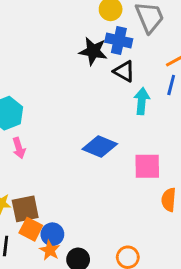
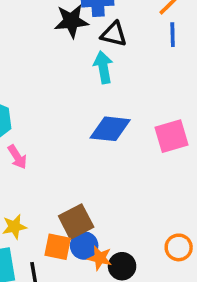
cyan arrow: (142, 101) -> (103, 67), moved
brown square: (25, 209) -> (76, 222), moved
orange star: (50, 250) -> (100, 258), moved

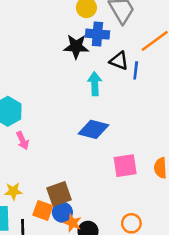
black triangle: (114, 34) -> (119, 61), moved
blue line: (173, 35) -> (136, 70), moved
pink square: (171, 136) -> (125, 166), moved

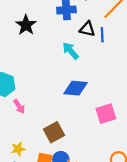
black star: (76, 47) -> (26, 25), moved, turned -30
cyan arrow: (95, 84) -> (71, 51), turned -30
brown square: (59, 194) -> (54, 132), moved

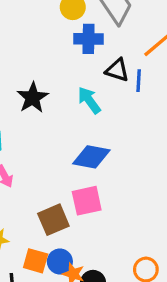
black star: (26, 25) -> (33, 98), moved
pink square: (106, 114) -> (87, 201), moved

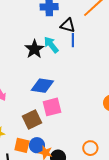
blue line: (139, 81) -> (73, 40), moved
black star: (33, 98) -> (34, 49), moved
blue diamond: (91, 157) -> (42, 86), moved

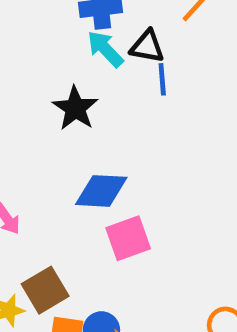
cyan arrow: (51, 45) -> (105, 49), moved
brown square: (32, 120) -> (45, 290), moved

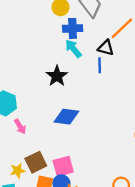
black triangle: (147, 47) -> (106, 48), moved
pink square: (128, 238) -> (63, 166), moved

